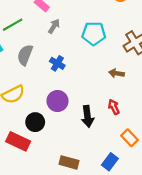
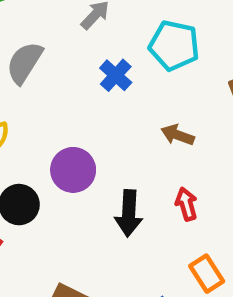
blue cross: (57, 63) -> (116, 75), moved
brown arrow: (116, 73) -> (178, 135), moved

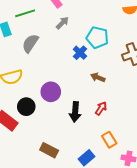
blue cross: (116, 75) -> (80, 53), moved
red arrow: (186, 204) -> (101, 108), turned 48

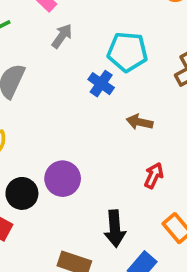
purple circle: (51, 92) -> (63, 179), moved
black arrow: (75, 112) -> (115, 229), moved

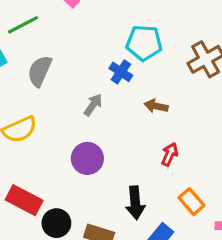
gray arrow: (62, 36) -> (93, 105), moved
black circle: (22, 193) -> (56, 223), moved

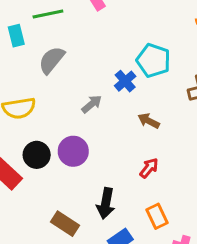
black circle: (56, 223) -> (37, 155), moved

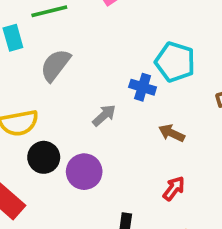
blue cross: (125, 81) -> (143, 87), turned -30
black circle: (37, 155) -> (44, 157), moved

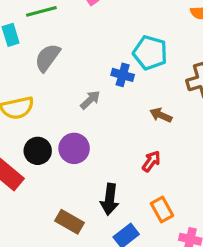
brown arrow: (172, 133) -> (161, 115), moved
black circle: (44, 157) -> (38, 151), moved

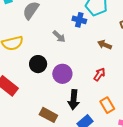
gray arrow: (90, 100) -> (59, 36), turned 88
purple circle: (74, 148) -> (62, 74), moved
black circle: (38, 151) -> (38, 64), moved

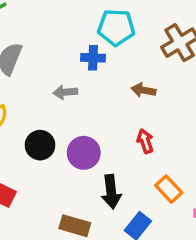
gray arrow: (59, 36) -> (65, 92), turned 144
red arrow: (99, 74) -> (145, 141), turned -40

